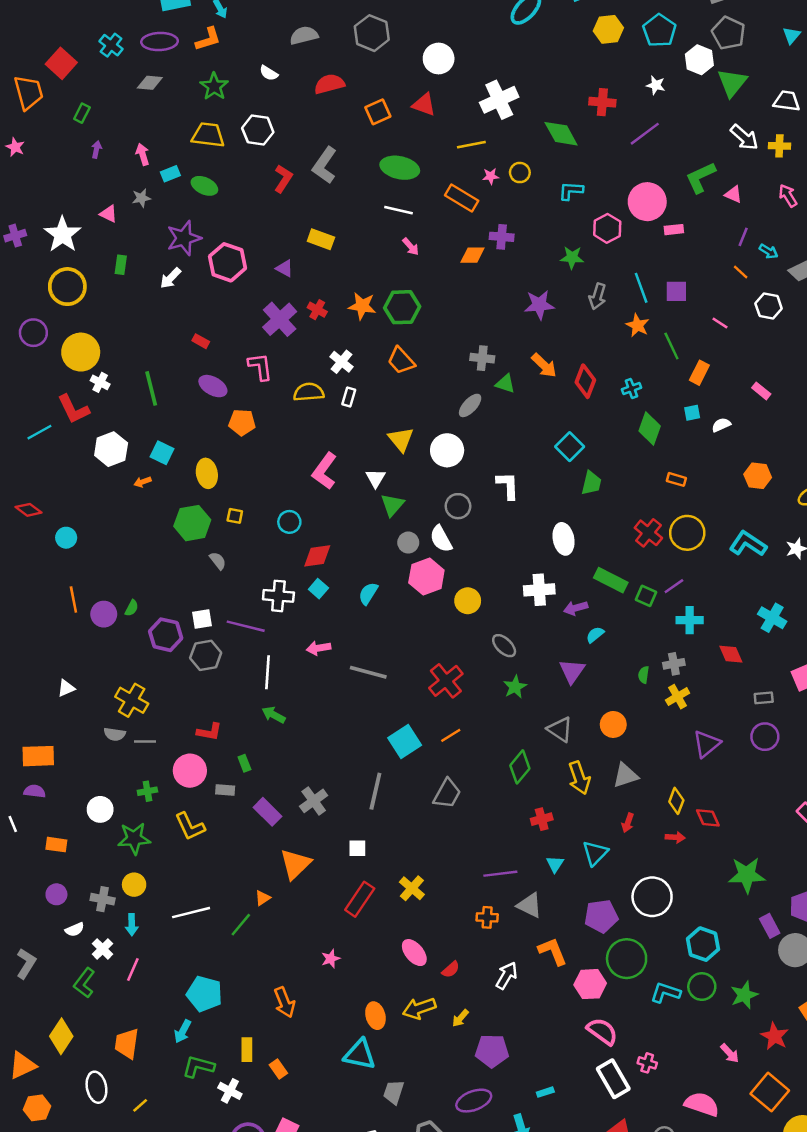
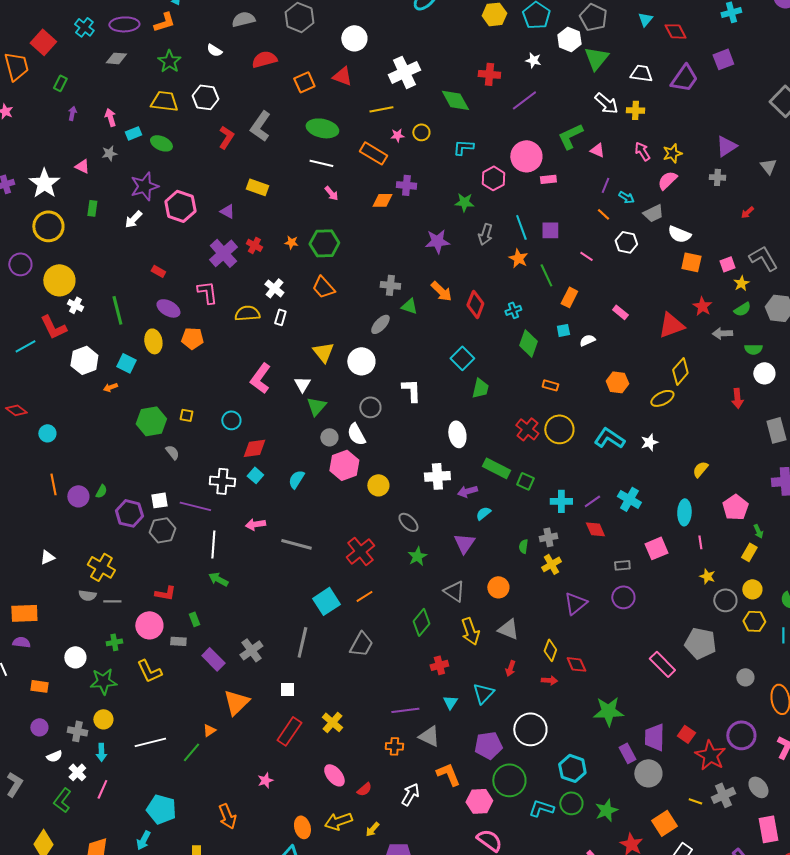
orange star: (362, 306) -> (291, 242), size x0.6
yellow ellipse: (207, 473) -> (153, 341), moved
purple line: (674, 586) -> (592, 501), moved
gray triangle: (625, 775) -> (508, 629), turned 40

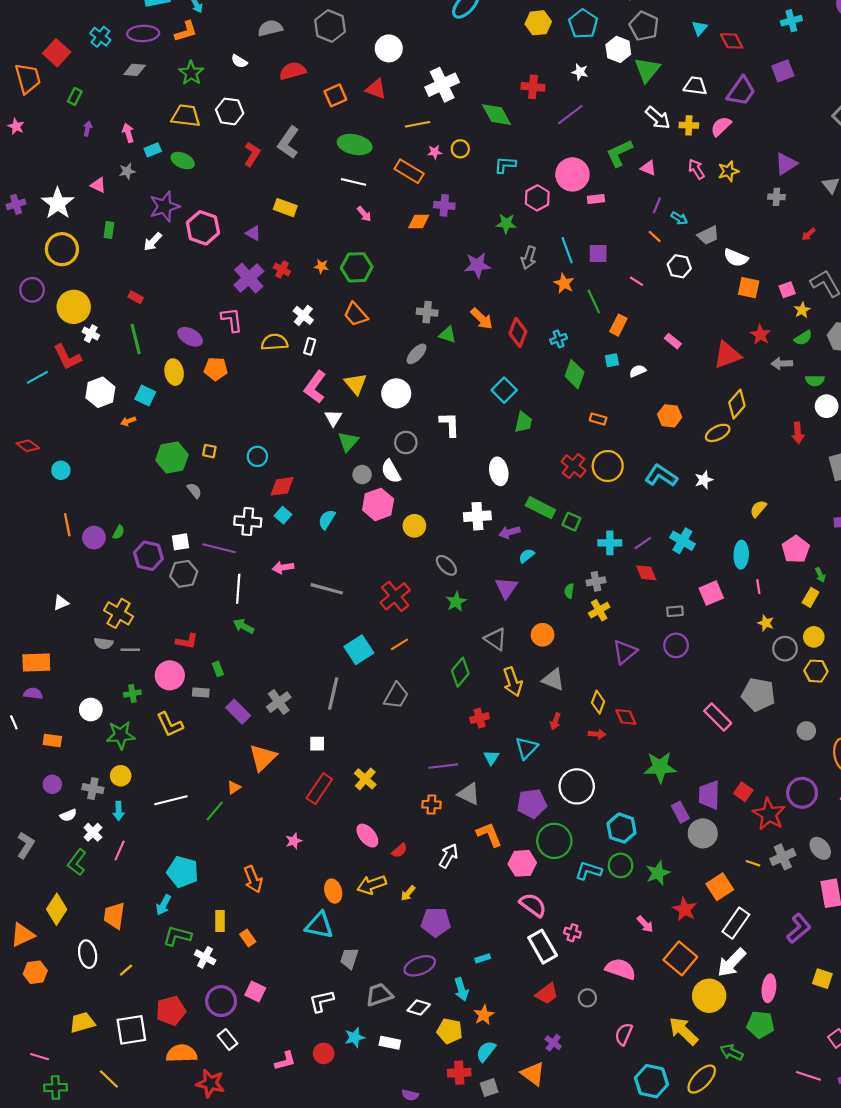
pink semicircle: (667, 180) -> (721, 126), moved
red rectangle: (158, 271) -> (136, 297), moved
pink L-shape: (260, 378) -> (315, 387), moved

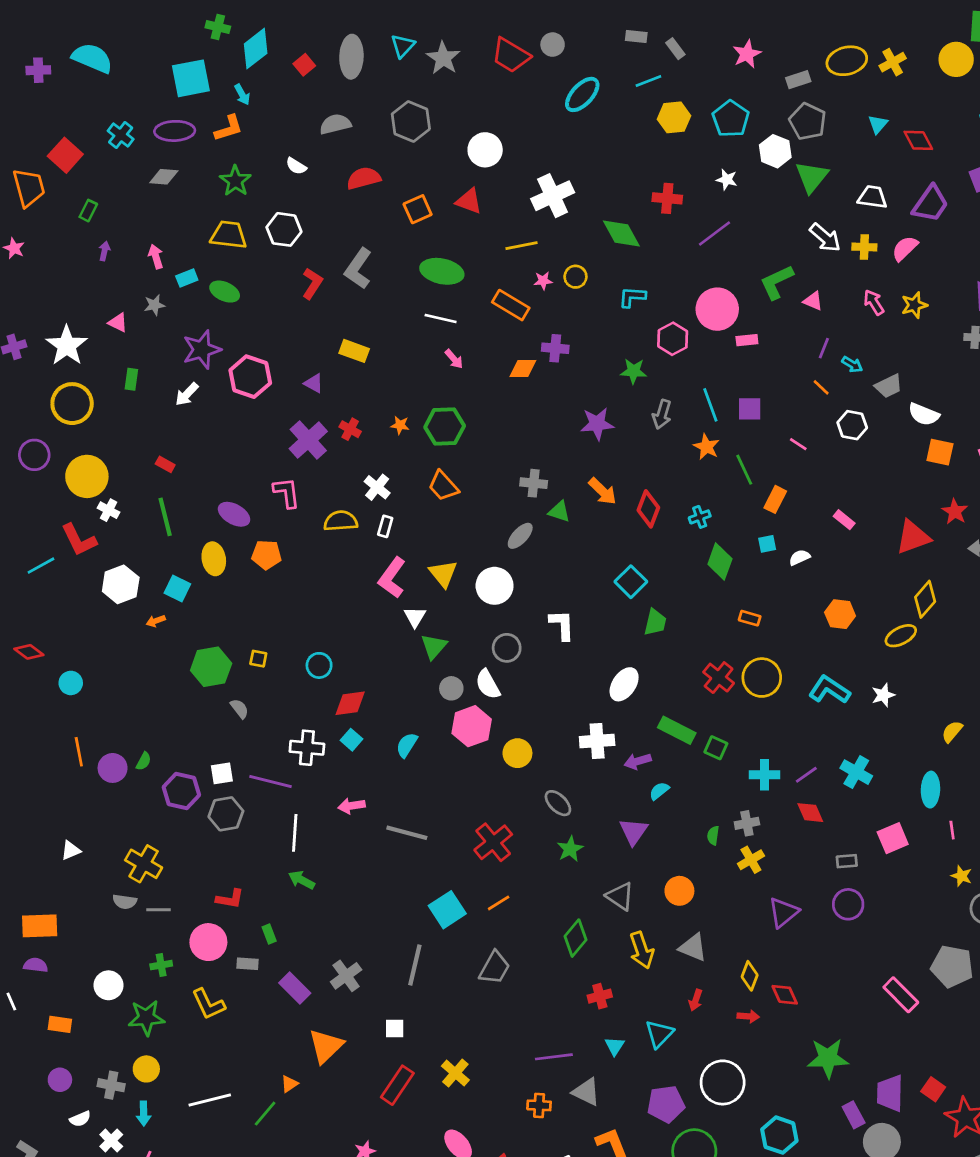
white ellipse: (499, 471) -> (624, 684), turned 45

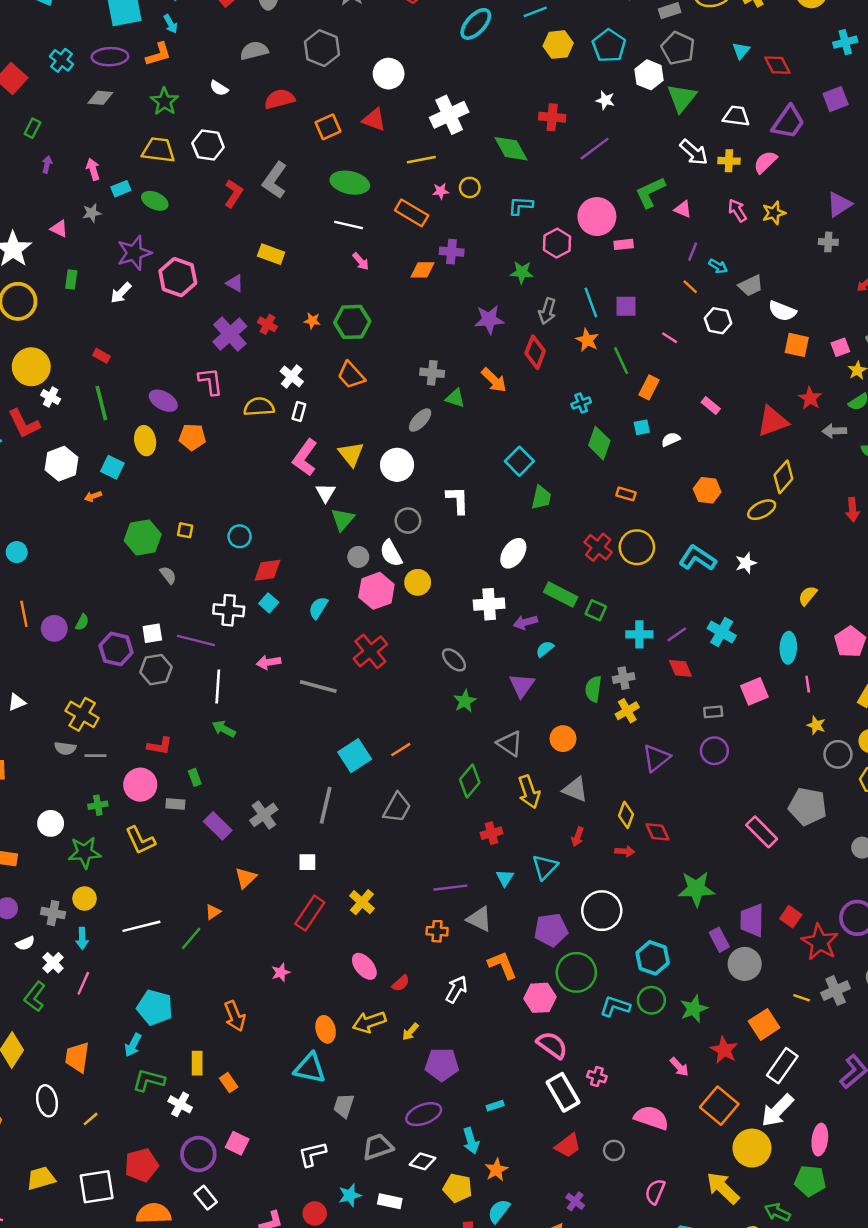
red diamond: (648, 509) -> (535, 352), moved
yellow circle: (517, 753) -> (418, 582), moved
green semicircle: (713, 835) -> (593, 689), size x1.5
red cross: (493, 842) -> (370, 651), moved
orange triangle: (326, 1046) -> (246, 878), size x0.7

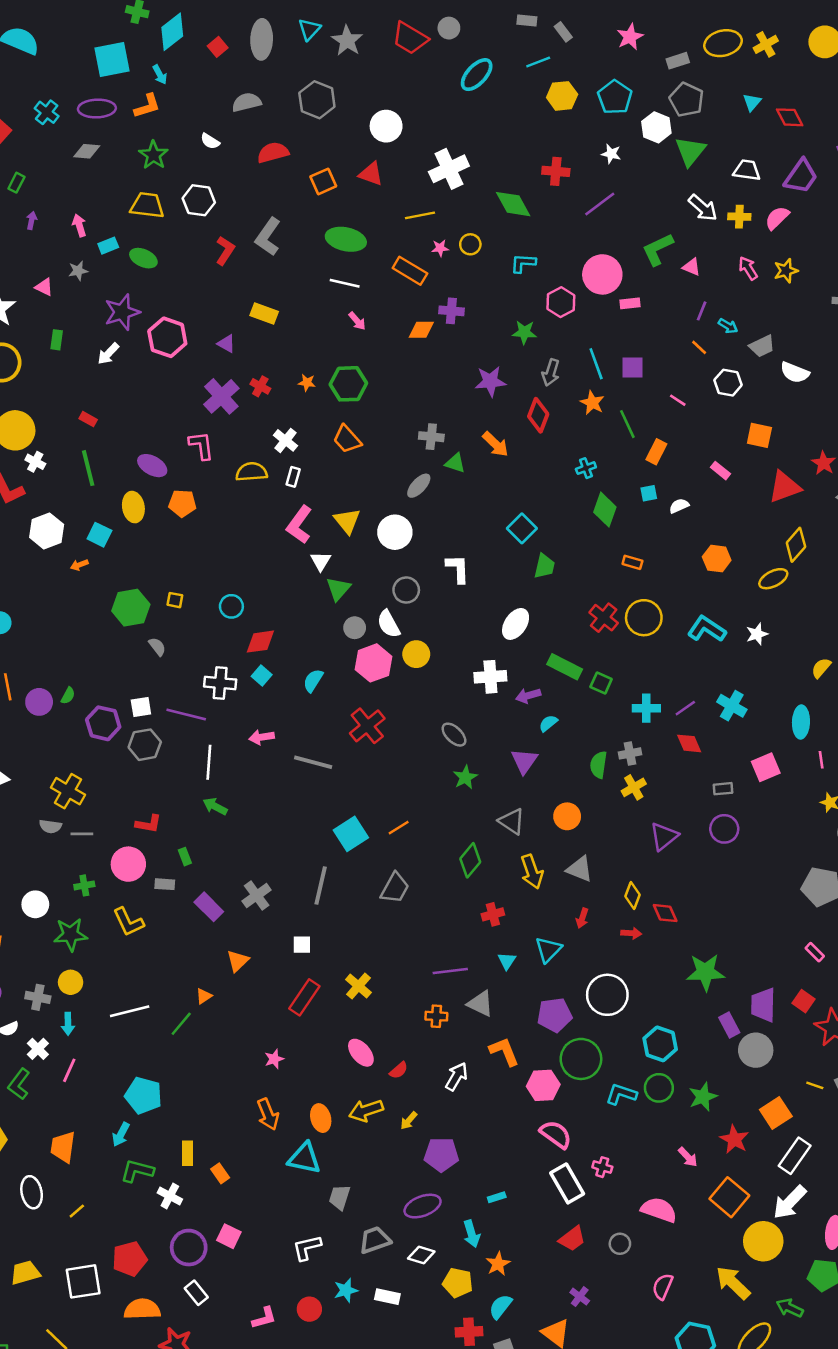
orange square: (797, 345) -> (759, 435), moved
pink rectangle: (762, 832) -> (815, 952), moved, size x0.6
orange arrow: (235, 1016) -> (268, 1114), moved

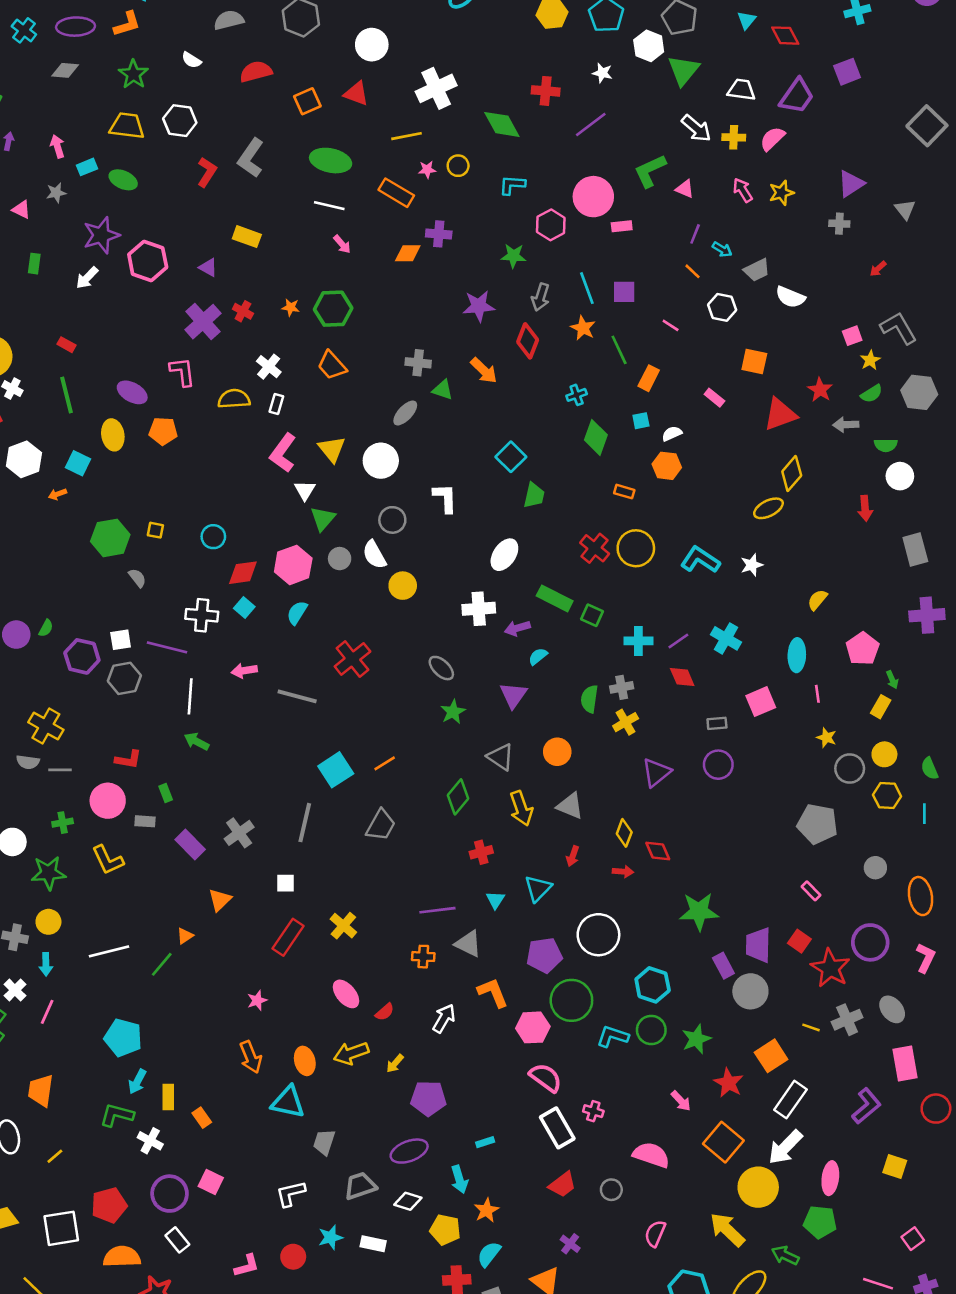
orange hexagon: (717, 559) -> (667, 466), moved
pink hexagon: (374, 663) -> (293, 565), moved
cyan arrow: (121, 1134) -> (137, 1082), moved

